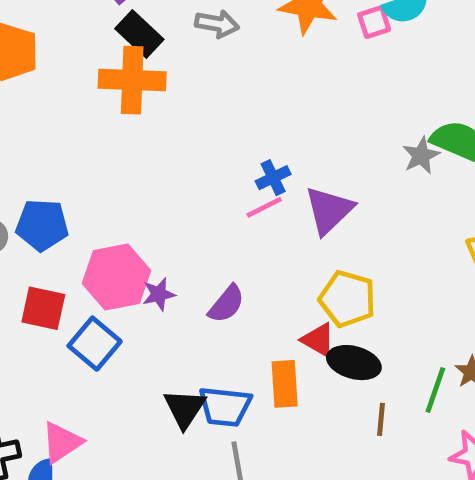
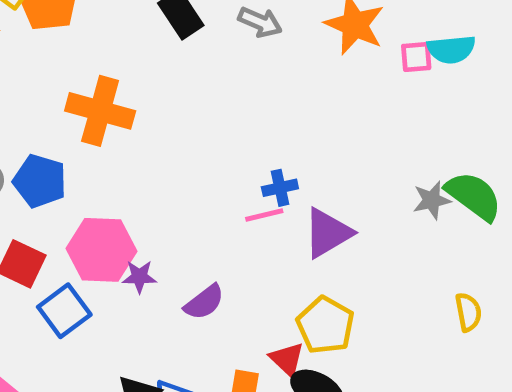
orange cross: (132, 80) -> (100, 111), moved

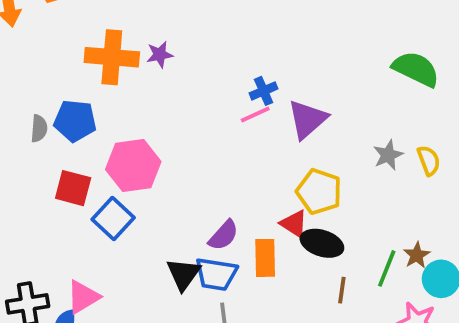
gray star: (432, 200) -> (388, 155), moved
purple star: (139, 277) -> (160, 55), moved
purple semicircle: (204, 302) -> (224, 235), moved

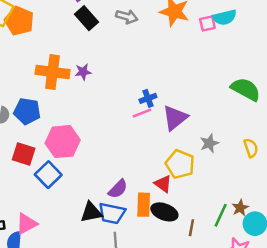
gray star: (388, 155) -> (209, 143), moved
black ellipse: (322, 243) -> (164, 212), moved
black triangle: (183, 274) -> (91, 212), turned 40

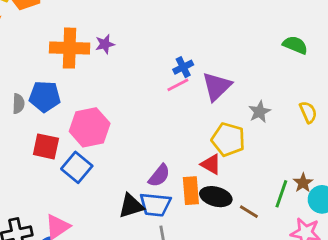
green semicircle: (246, 89) -> (295, 45), size x0.7
brown line: (191, 228) -> (249, 212), turned -63

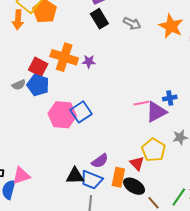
blue cross: (183, 67) -> (170, 98), moved
pink line: (178, 85) -> (141, 103), moved
gray semicircle: (18, 104) -> (19, 85), turned 48
red square: (46, 146) -> (38, 67), moved
blue square: (77, 167) -> (81, 112), moved

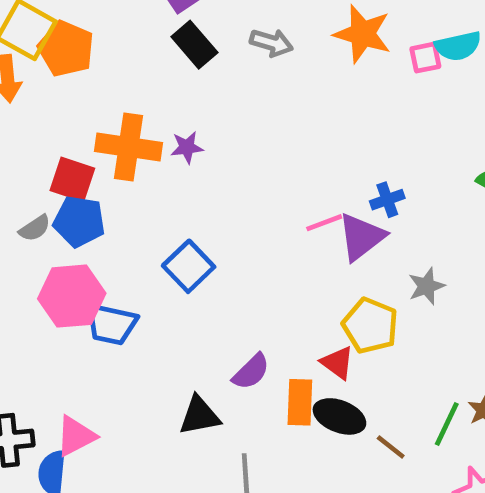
pink hexagon: (62, 115) -> (72, 296), moved
blue trapezoid: (92, 180) -> (111, 324), moved

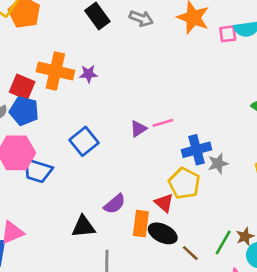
blue cross: (387, 200) -> (197, 150), moved, size x1.5
purple triangle: (361, 237) -> (138, 129), moved, size x0.6

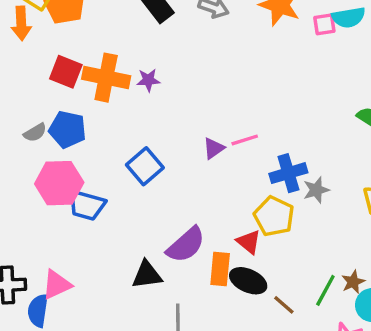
red square: (22, 87) -> (66, 72), moved
purple semicircle: (115, 204) -> (186, 245), size x1.4

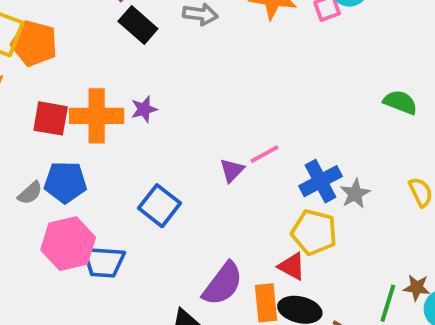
brown star: (353, 282) -> (417, 288), turned -30

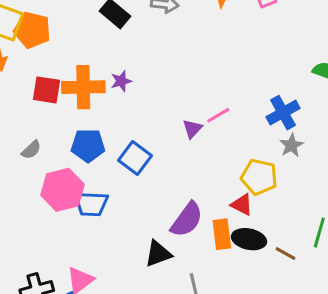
blue cross: (320, 181) -> (283, 113), moved
blue pentagon: (65, 182) -> (88, 145), moved

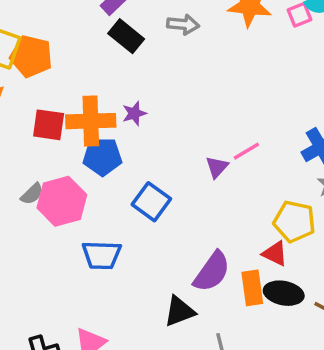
blue pentagon: (88, 145) -> (102, 157), moved
pink hexagon: (63, 190) -> (62, 201), moved

